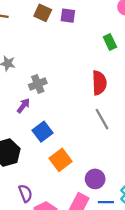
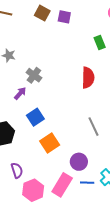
gray cross: (38, 84) -> (34, 75), turned -35
gray line: (102, 119) -> (93, 127), moved

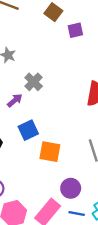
purple square: (64, 17) -> (75, 30), moved, turned -32
orange square: (50, 143) -> (50, 152), moved, turned 36

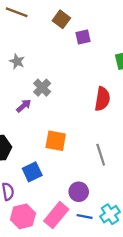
blue square: (28, 130) -> (32, 172), moved
orange square: (50, 152) -> (56, 141), moved

